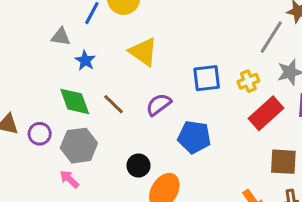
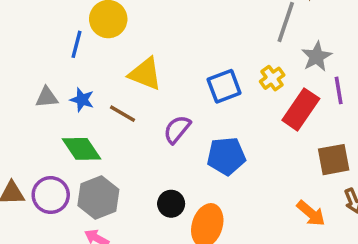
gray triangle: (61, 37) -> (47, 97), moved
brown line: (114, 104) -> (122, 114), moved
purple circle: (40, 134) -> (51, 195), size x1.4

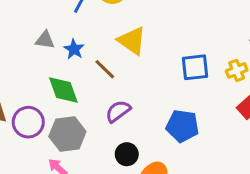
purple semicircle: (177, 129) -> (118, 111), moved

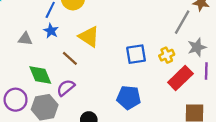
blue star: (74, 49) -> (51, 31), moved
purple semicircle: (118, 111) -> (66, 88), moved

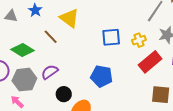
green diamond: (40, 75) -> (22, 50), turned -40
purple semicircle: (66, 88) -> (50, 72), moved

